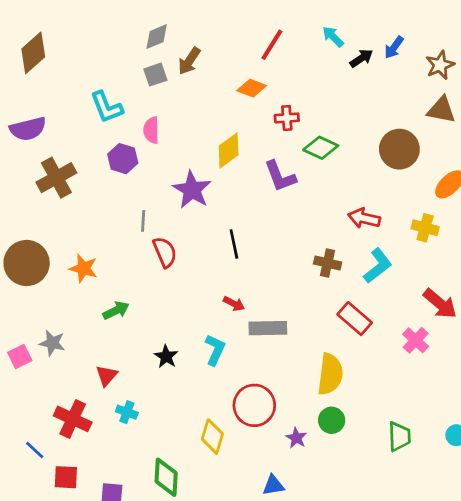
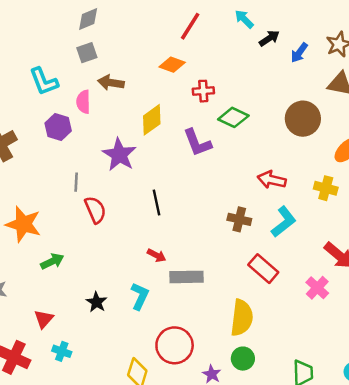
blue arrow: (394, 47) -> (299, 53), moved
brown arrow: (189, 61) -> (111, 83), moved, turned 65
orange star: (83, 268) -> (23, 224), size x1.4

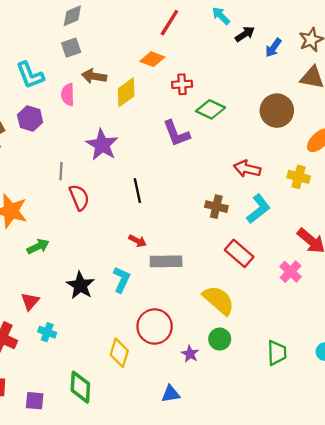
yellow diamond: (152, 120) -> (126, 92), moved
purple hexagon: (58, 127) -> (30, 119), moved
black star: (97, 302) -> (80, 285), size x1.4
yellow semicircle: (242, 318) -> (219, 300), turned -56

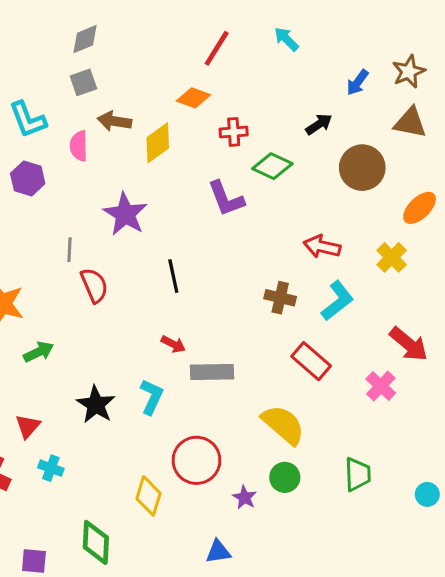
black arrow: (245, 34) -> (319, 124), moved
yellow cross: (299, 177) -> (392, 257), turned 30
green trapezoid: (277, 353) -> (358, 474), moved

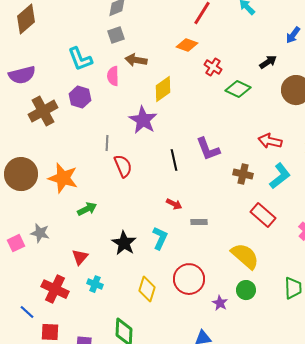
red cross: (234, 132) -> (213, 67), turned 36
yellow diamond: (158, 143) -> (163, 89), moved
purple L-shape: (226, 199) -> (208, 149), moved
gray rectangle: (212, 372) -> (199, 222), size x0.6
yellow diamond: (148, 496) -> (147, 289), moved

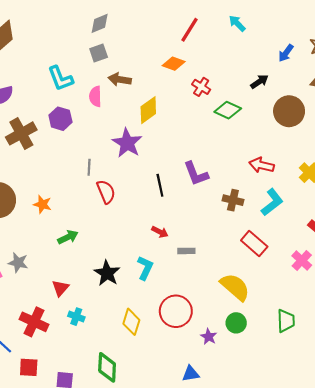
orange star: (63, 178) -> (42, 204), size x0.6

